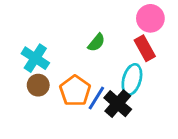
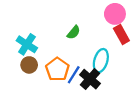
red rectangle: (145, 48) -> (121, 35), moved

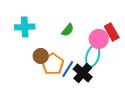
pink circle: (115, 14) -> (99, 39), moved
cyan cross: (27, 44) -> (25, 27), moved, turned -36
brown circle: (29, 65) -> (41, 56), moved

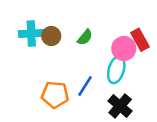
brown circle: (41, 56) -> (51, 36), moved
orange pentagon: (53, 64) -> (55, 95), moved, turned -30
black cross: (83, 73) -> (120, 106), moved

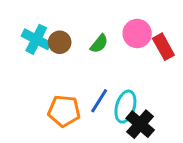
cyan cross: (31, 33) -> (36, 39), turned 30
pink circle: (124, 48) -> (137, 33), moved
cyan ellipse: (116, 70) -> (125, 107), moved

